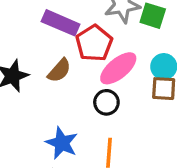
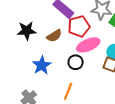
blue star: (62, 143) -> (42, 65), moved

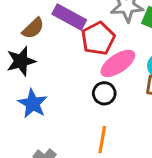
brown semicircle: (54, 36) -> (33, 28), moved
blue star: (42, 65) -> (33, 103), moved

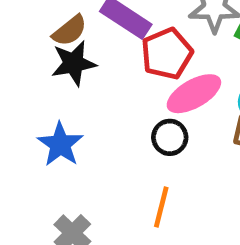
black star: (21, 61) -> (74, 63), moved

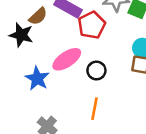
black star: (74, 63) -> (21, 35), moved, turned 30
pink ellipse: (194, 94) -> (67, 59), moved

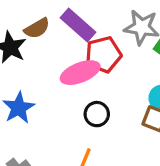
pink ellipse: (67, 59) -> (80, 73), moved

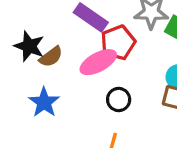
brown semicircle: (37, 28) -> (51, 57), moved

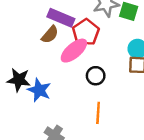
black star: (29, 46) -> (19, 80), moved
brown semicircle: (51, 57) -> (50, 35), moved

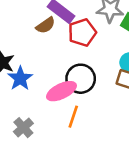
pink ellipse: (74, 51) -> (61, 91), moved
black circle: (96, 76) -> (81, 79), size x1.5

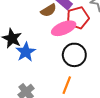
pink ellipse: (61, 91) -> (64, 28), moved

